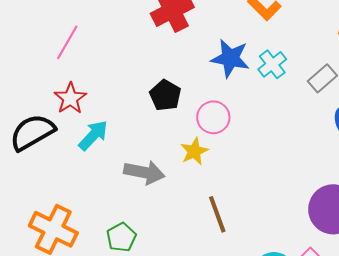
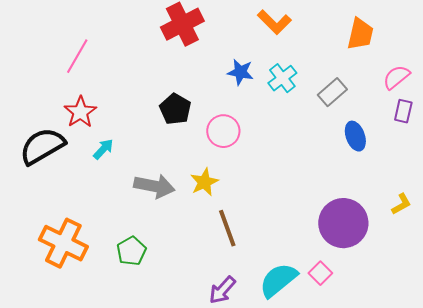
blue star: (230, 58) -> (240, 72), size x0.7
cyan arrow: (93, 135) -> (103, 149), size x0.7
yellow star: (194, 151) -> (204, 182), moved

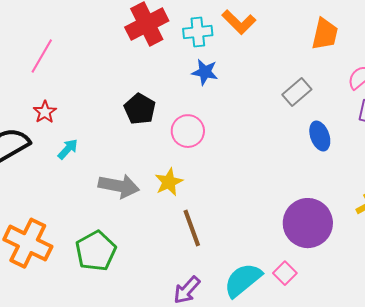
cyan cross: (282, 78) -> (198, 32), moved, turned 32
red star: (80, 112) -> (45, 112), size x0.7
green pentagon: (131, 251) -> (96, 251), size x1.4

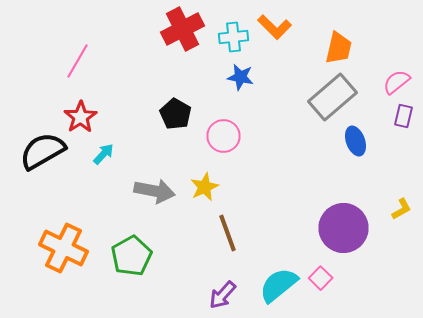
orange trapezoid: (325, 34) -> (338, 48), moved
gray rectangle: (297, 92) -> (332, 97), size x1.6
red star: (45, 112) -> (80, 117), size x1.4

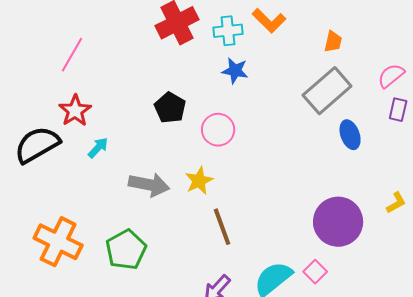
orange trapezoid: (338, 48) -> (333, 42), size x0.7

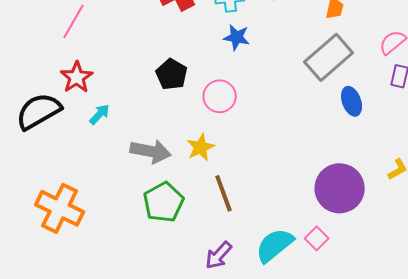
green pentagon: (126, 250) -> (164, 202), moved

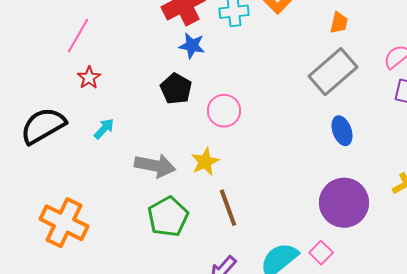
blue star: (237, 37) -> (192, 46), moved
red star: (77, 77) -> (89, 78), moved, size x0.7
blue ellipse: (352, 101) -> (342, 131), moved

